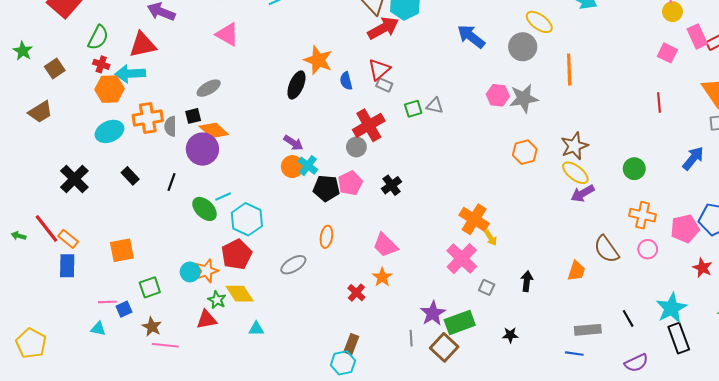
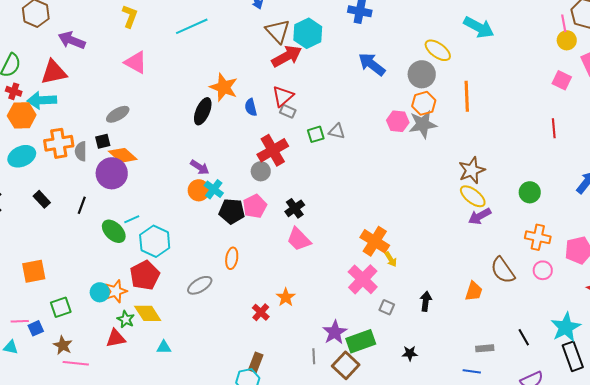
orange hexagon: (525, 152) -> (424, 103), moved
pink trapezoid: (385, 245) -> (299, 239), moved
gray rectangle: (588, 330) -> (485, 348), size x0.7

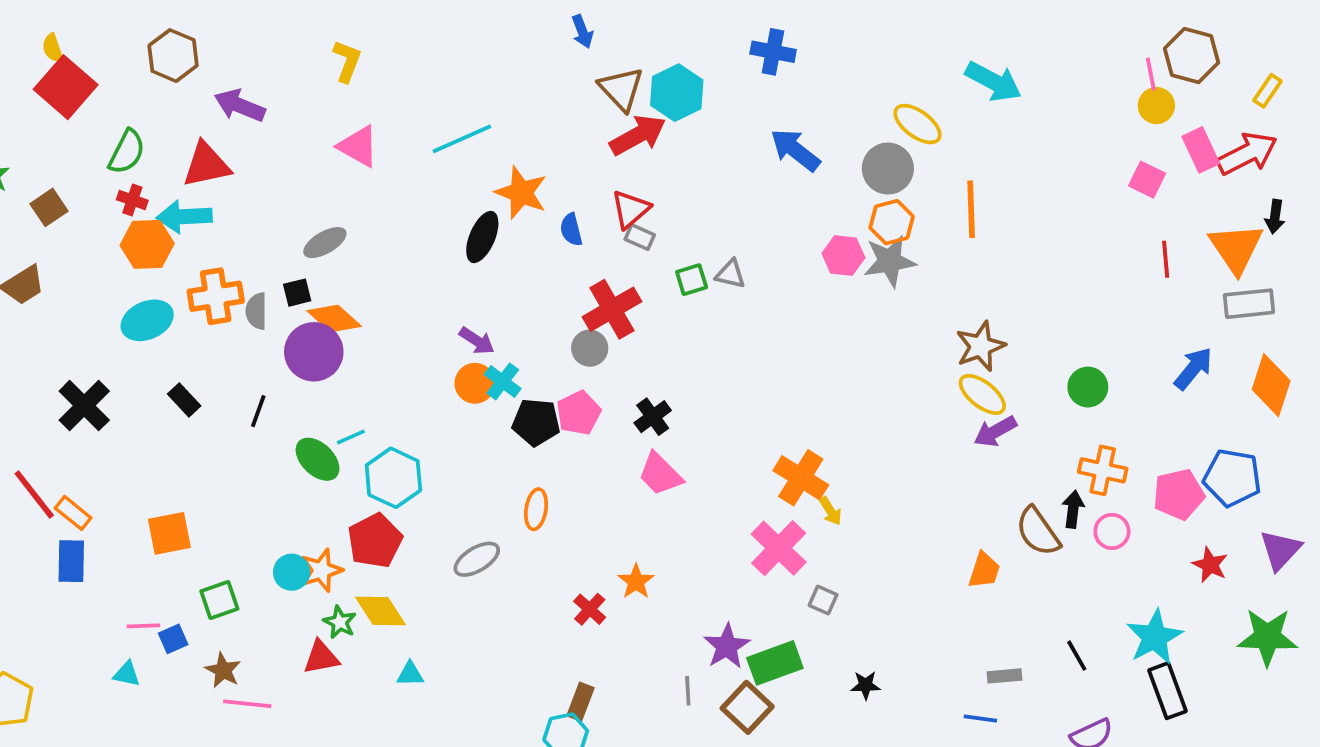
cyan line: (192, 26) -> (462, 139), moved
red line: (554, 128) -> (1166, 259), moved
black arrow: (426, 301) -> (1073, 509), moved

